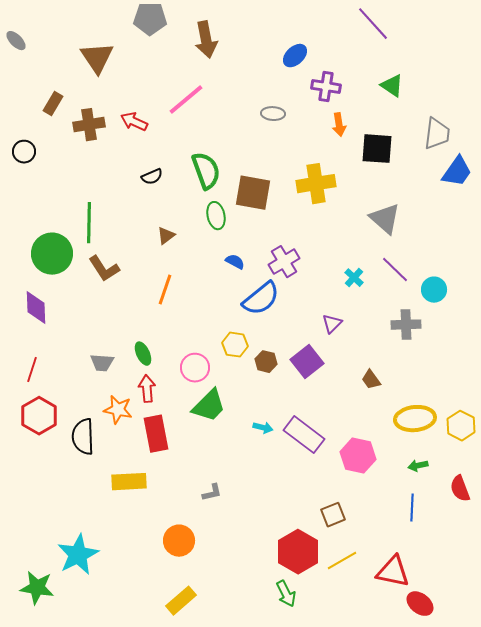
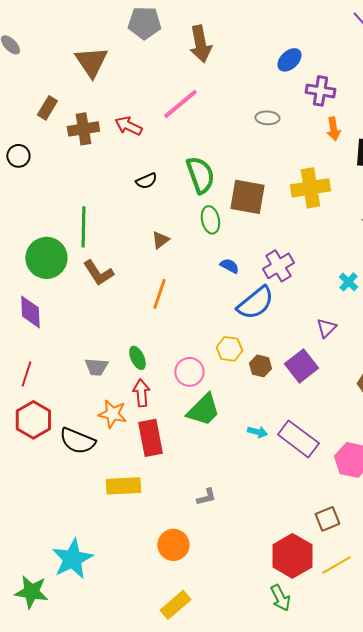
black semicircle: (83, 437) -> (77, 441), turned -66

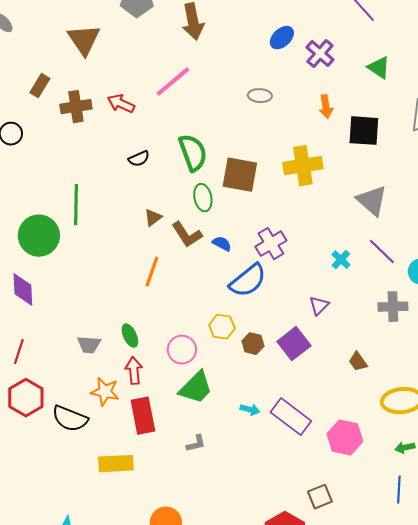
purple cross: (320, 91) -> (320, 54), moved, turned 32
brown L-shape: (98, 273) -> (187, 235), moved
gray L-shape: (206, 497) -> (196, 444), moved

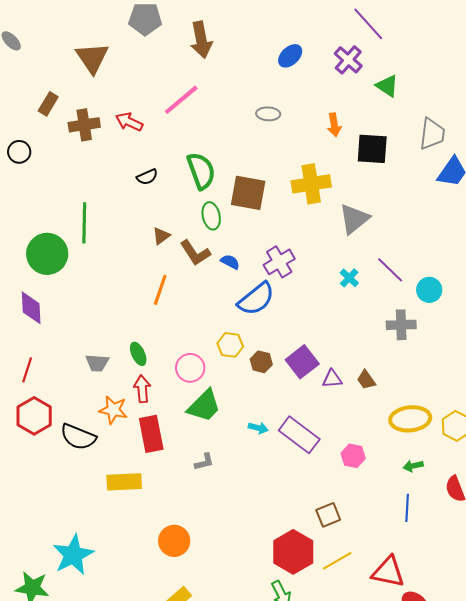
purple cross: (320, 54) -> (348, 60), moved
gray triangle: (372, 201) -> (354, 219), moved, turned 40
purple triangle: (319, 306) -> (332, 379), moved, turned 40
pink hexagon: (345, 438) -> (353, 456), size x0.7

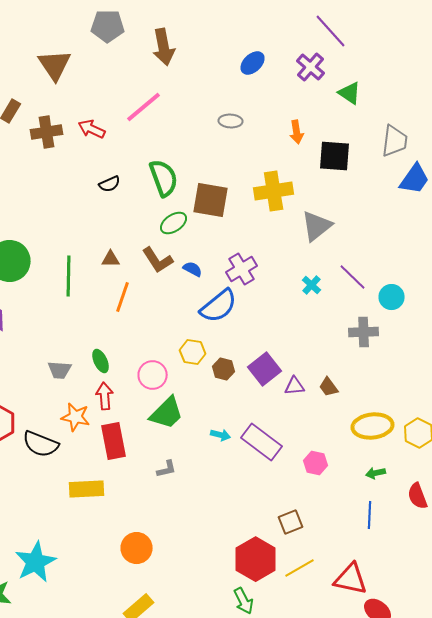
green ellipse: (211, 216) -> (174, 223), turned 68
green line: (84, 223) -> (69, 276), moved
brown triangle: (161, 236) -> (111, 259), moved, turned 36

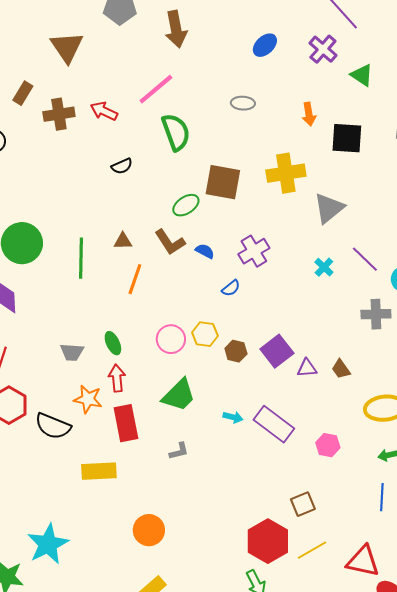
green semicircle: (164, 178) -> (176, 132), moved
blue semicircle: (219, 306) -> (231, 288), size x0.5
pink circle: (153, 375) -> (171, 339), moved

